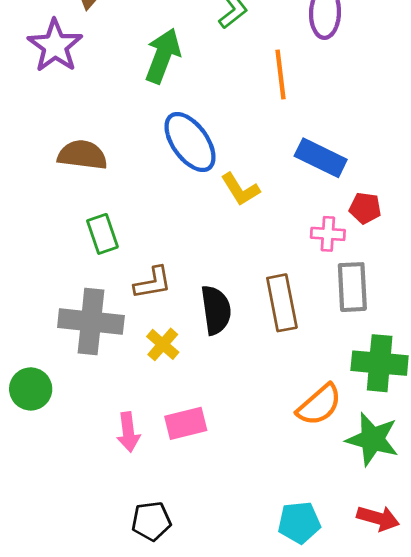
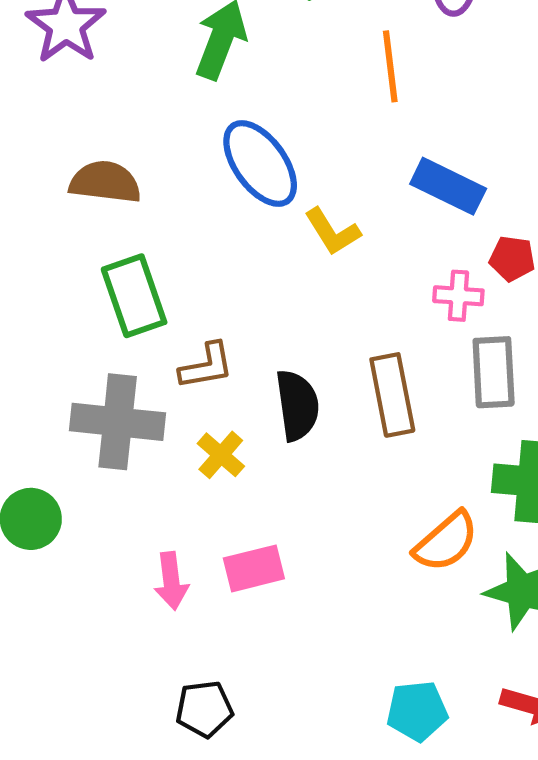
green rectangle: (102, 234) -> (134, 296), size x1.4

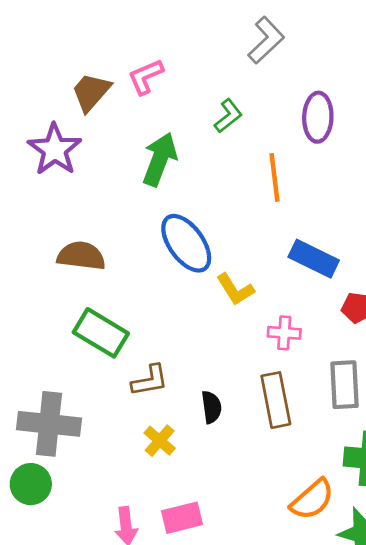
green rectangle: (134, 296) -> (101, 333), turned -40
pink cross: (458, 296) -> (284, 333), moved
black semicircle: (297, 405) -> (211, 407), size x0.7
gray cross: (118, 422) -> (49, 424), moved

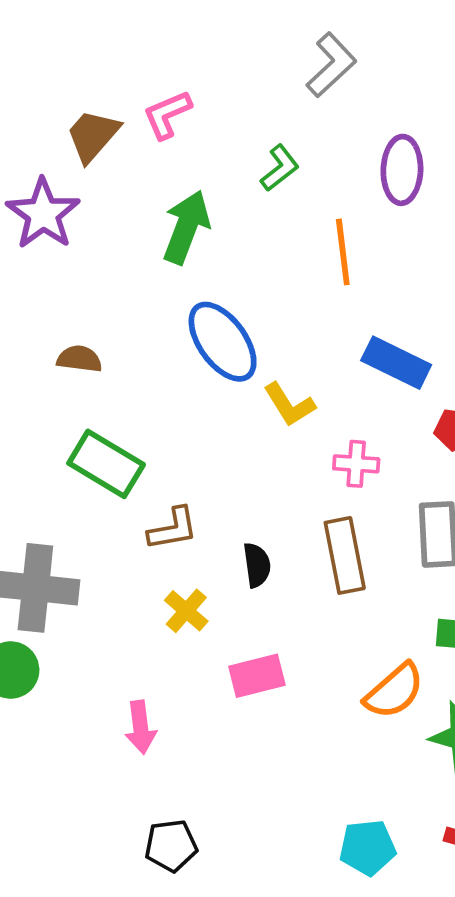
brown semicircle: (81, 256) -> (79, 359), size x0.7
pink rectangle: (182, 518) -> (257, 676), moved

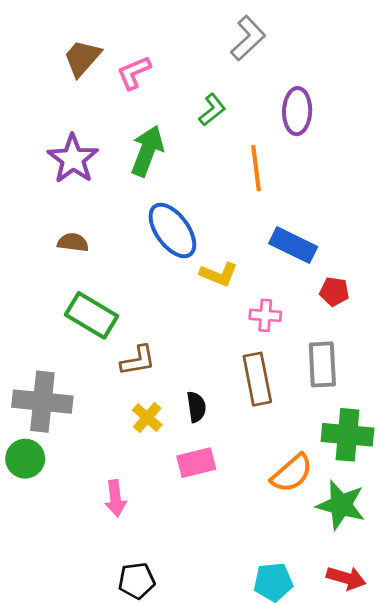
brown trapezoid: (93, 136) -> (82, 58), moved
purple star: (43, 214) -> (73, 159), moved
yellow L-shape: (289, 405) -> (219, 274), turned -36
black semicircle: (257, 565) -> (196, 407), moved

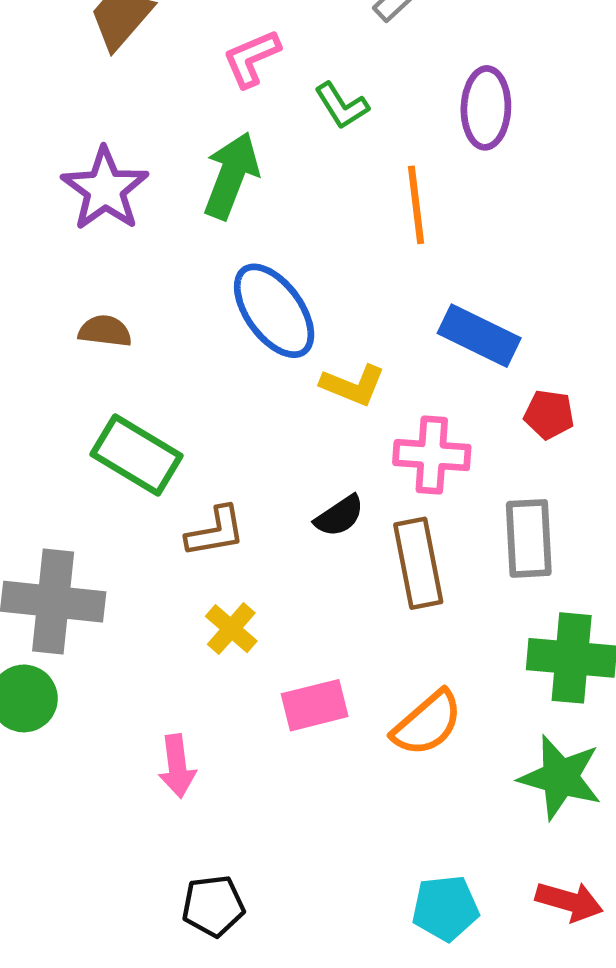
pink L-shape: (134, 73) -> (251, 58), moved
green L-shape: (212, 110) -> (342, 106), turned 96
pink cross: (265, 315) -> (432, 455), size x1.4
black semicircle: (196, 407) -> (339, 516), moved, turned 64
orange semicircle: (292, 473) -> (427, 723), moved

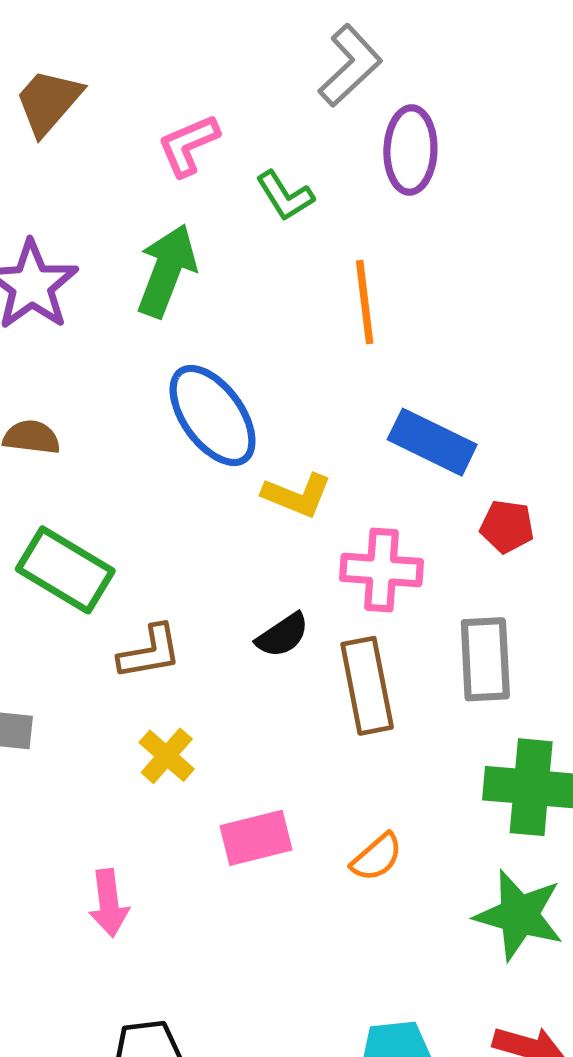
purple ellipse: (486, 108) -> (410, 150), moved
orange semicircle: (427, 723) -> (377, 857), size x0.7

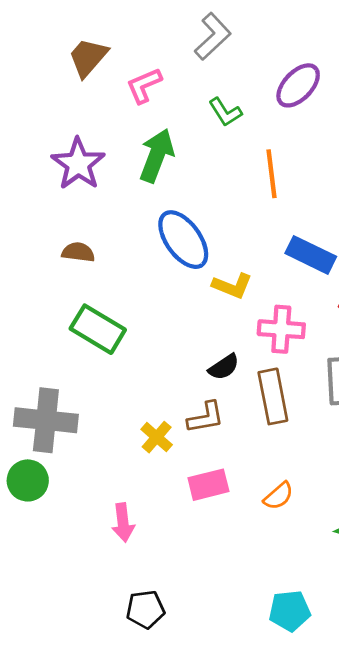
gray L-shape: (350, 66) -> (213, 36), moved
pink L-shape: (188, 145) -> (144, 85), moved
purple ellipse: (410, 150) -> (298, 85), turned 42
brown L-shape: (150, 652) -> (206, 417), moved

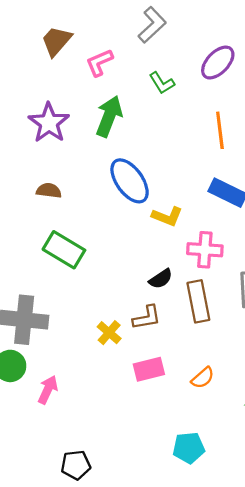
orange line: (271, 174) -> (220, 130), moved
pink arrow: (123, 523) -> (48, 390), moved, turned -148
black pentagon: (145, 609) -> (76, 465), moved
cyan pentagon: (290, 611) -> (189, 448), moved

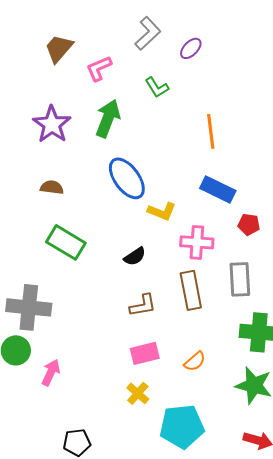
purple ellipse: (218, 63) -> (191, 48), moved, size x0.7
black semicircle: (161, 279) -> (135, 256), moved
yellow cross: (109, 333) -> (138, 393), moved
cyan pentagon: (189, 448) -> (182, 426), size x1.5

